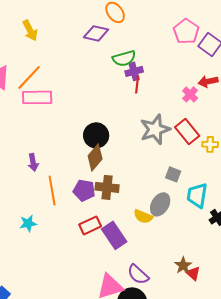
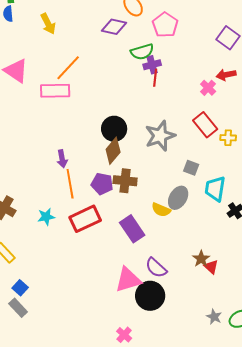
pink pentagon: (186, 31) -> (165, 25), moved
orange line: (29, 77) -> (68, 68), moved
gray star: (155, 129) -> (160, 136), moved
purple arrow: (33, 162) -> (62, 159), moved
red rectangle: (90, 225) -> (85, 219), moved, size x1.4

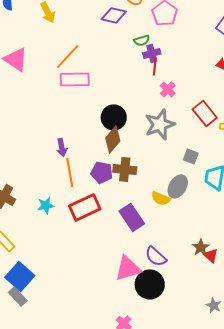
green semicircle: (142, 52) -> (142, 40), size x0.7
pink cross: (208, 88) -> (168, 89), moved
pink rectangle: (55, 91) -> (75, 79), moved
blue square: (20, 288) -> (20, 276), size x1.8

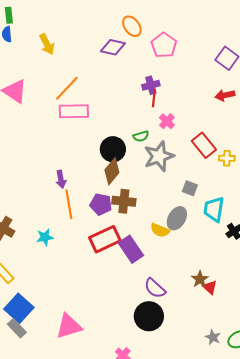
green semicircle: (142, 40) -> (141, 136), moved
red rectangle: (85, 207) -> (105, 239), moved
pink triangle: (128, 268) -> (69, 326), moved

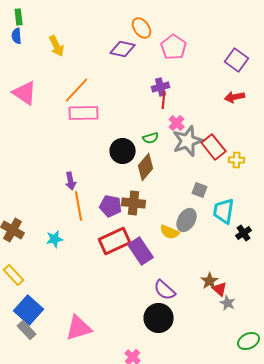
gray star: (159, 156) -> (188, 141), moved
brown diamond: (112, 171) -> (146, 167), moved
gray star: (213, 337) -> (228, 303), moved

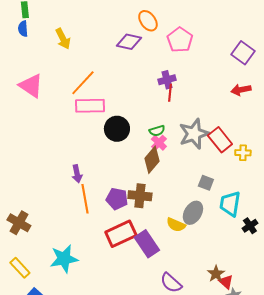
pink cross: (177, 123) -> (159, 143), moved
black circle: (123, 151) -> (117, 129), moved
cyan star: (55, 239) -> (64, 259), moved, size x1.6

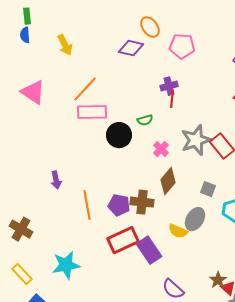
pink pentagon: (180, 40) -> (182, 46), turned -30
green semicircle: (157, 131) -> (145, 120), moved
brown diamond: (152, 160) -> (168, 181), moved
purple arrow: (77, 174) -> (56, 180), moved

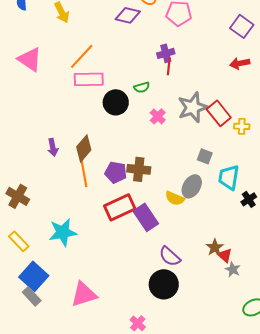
brown diamond: (168, 181) -> (84, 148), moved

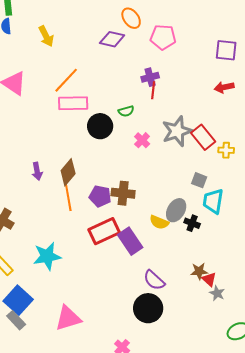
purple square: (242, 26) -> (226, 50), turned -30
gray square: (205, 156) -> (199, 180), moved
black cross: (249, 199) -> (192, 223), moved, turned -35
brown star: (215, 247) -> (199, 271), turned 30

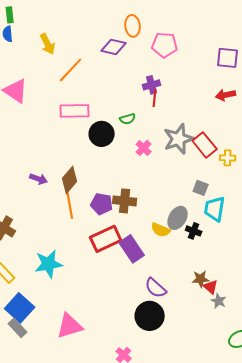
orange ellipse: (131, 18) -> (133, 26), turned 30
orange line: (66, 80) -> (71, 70), moved
purple arrow: (37, 171) -> (39, 179), turned -60

